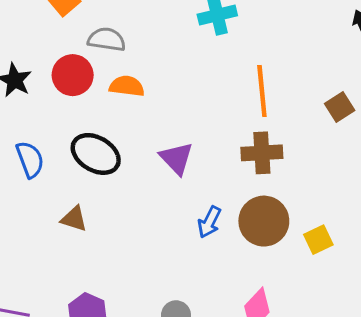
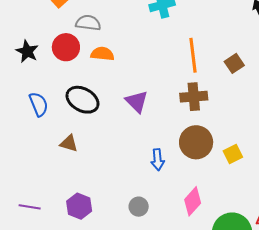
brown square: (340, 107) -> (234, 63), moved
blue arrow: (209, 222) -> (158, 160), moved, turned -30

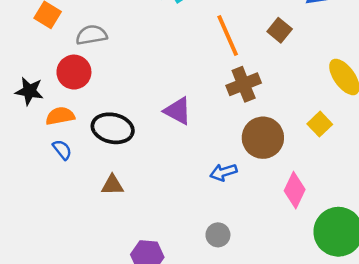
orange semicircle: (102, 54) -> (60, 116), moved
blue semicircle: (39, 104) -> (62, 150), size x0.7
yellow square: (233, 154) -> (320, 124), moved
blue arrow: (158, 160) -> (224, 172), turned 95
pink diamond: (193, 201) -> (295, 190), moved

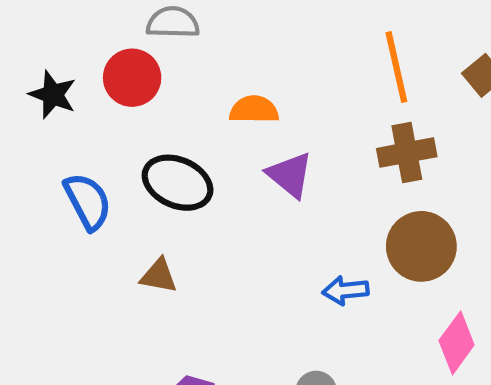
orange semicircle: (60, 116) -> (254, 110), moved
blue semicircle: (62, 150) -> (88, 201), size x1.6

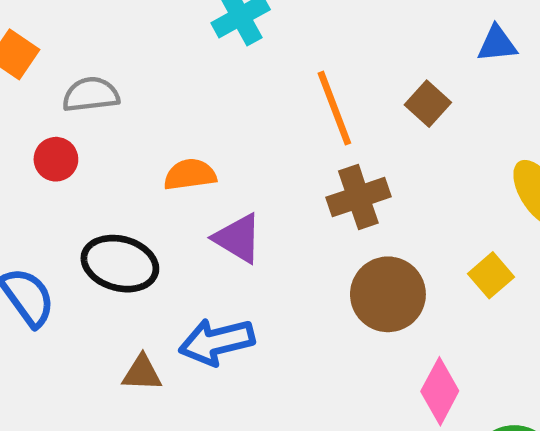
red circle: (132, 78) -> (56, 159), size x0.7
brown triangle: (159, 276) -> (142, 373), moved
blue arrow: (346, 290) -> (217, 342), moved, size x1.5

